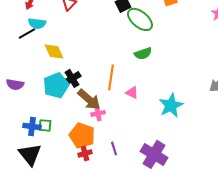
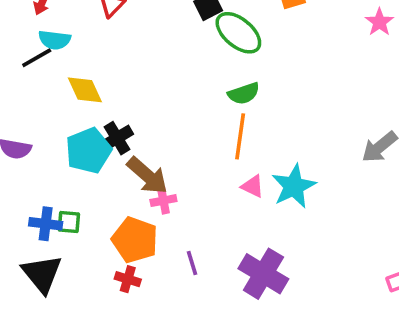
orange line: (111, 77) -> (240, 136), moved
pink triangle: (132, 92) -> (253, 186), moved
red cross: (85, 153) -> (128, 279), moved, turned 32

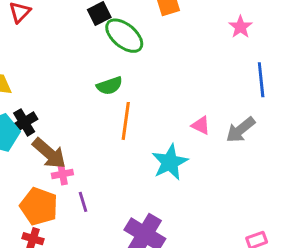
green semicircle: (244, 93) -> (110, 86), moved
pink triangle: (253, 186) -> (201, 125), moved
purple line: (192, 263) -> (83, 202), moved

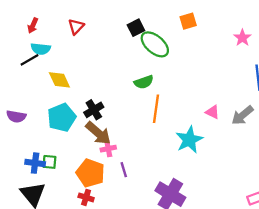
black cross: (24, 122) -> (94, 110), moved

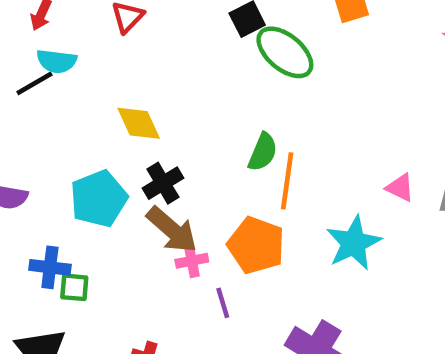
yellow diamond: (59, 80) -> (139, 123), moved
green semicircle: (144, 82) -> (263, 152), moved, turned -48
blue cross: (35, 163) -> (50, 267), moved
orange pentagon: (91, 173) -> (256, 245), moved

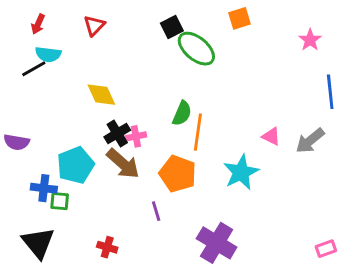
cyan pentagon: (99, 199) -> (76, 165), moved
pink cross: (192, 261) -> (136, 136), moved

